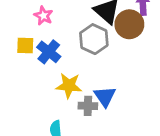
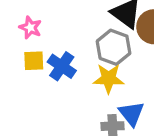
pink star: (43, 16) -> (30, 28), moved
yellow star: (69, 86) -> (109, 78), moved

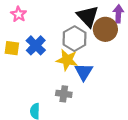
yellow square: (34, 61) -> (12, 48), moved
blue triangle: (131, 114) -> (84, 72), moved

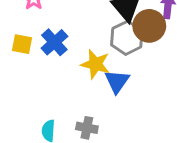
gray hexagon: (75, 39) -> (127, 38), moved
gray cross: (64, 94) -> (87, 128), moved

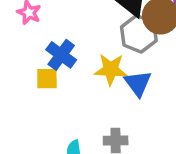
yellow square: (22, 44) -> (47, 79), moved

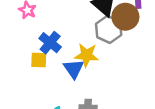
blue triangle: (138, 83) -> (74, 69), moved

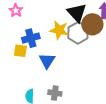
blue cross: (50, 43) -> (31, 38), turned 30
yellow star: (86, 55) -> (59, 30), moved

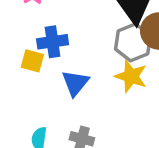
yellow star: (59, 30) -> (131, 76), moved

